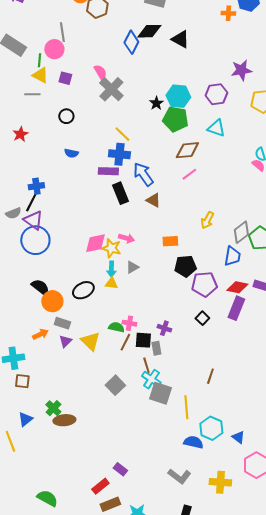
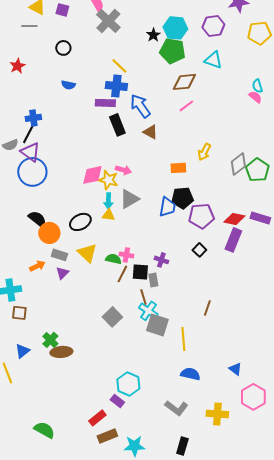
orange rectangle: (170, 241) -> (178, 168), moved
blue trapezoid: (232, 256) -> (167, 207), moved
gray triangle: (132, 267) -> (129, 199), size x1.5
yellow triangle: (90, 341) -> (87, 253), moved
cyan hexagon: (211, 428) -> (128, 384), moved

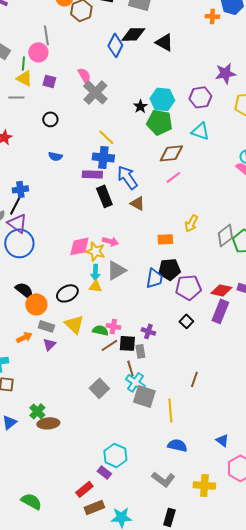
brown line: (122, 274) -> (109, 345), turned 30

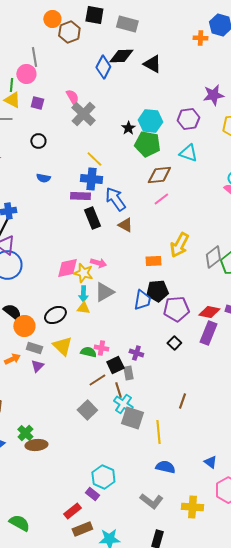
yellow arrow: (191, 223) -> (179, 245), size x1.4
black square: (127, 343) -> (115, 365), turned -30
brown line: (109, 345) -> (97, 380), moved

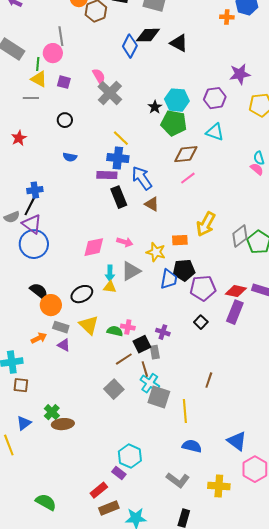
yellow star: (83, 273) -> (156, 252), moved
purple triangle: (37, 366) -> (64, 345), turned -48
blue triangle: (210, 462) -> (237, 441), size x1.5

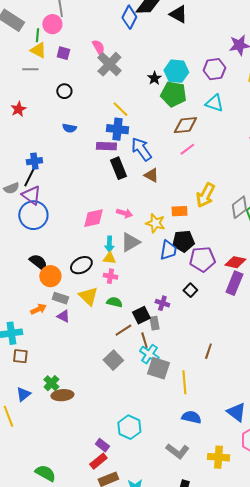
black square: (201, 322) -> (190, 290), moved
pink cross: (128, 327) -> (110, 276), moved
purple rectangle: (119, 473) -> (102, 445), moved

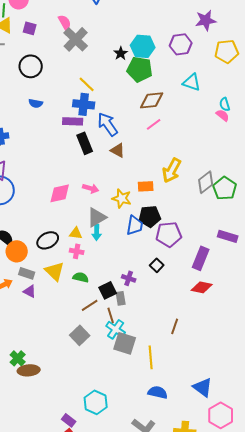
black circle: (64, 91) -> (31, 66), size x1.5
cyan triangle: (214, 103) -> (192, 82), moved
cyan arrow: (109, 244) -> (97, 232), moved
red diamond: (235, 262) -> (202, 287), moved

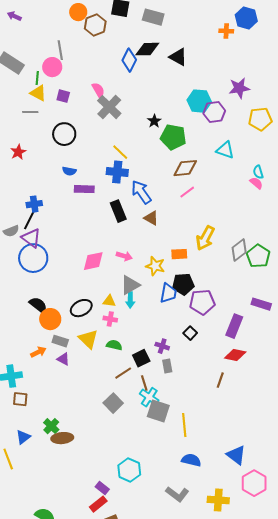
cyan hexagon: (143, 46) -> (199, 101), moved
purple rectangle: (73, 121) -> (84, 189), moved
gray rectangle: (121, 298) -> (167, 366), moved
brown line: (175, 326) -> (220, 380), moved

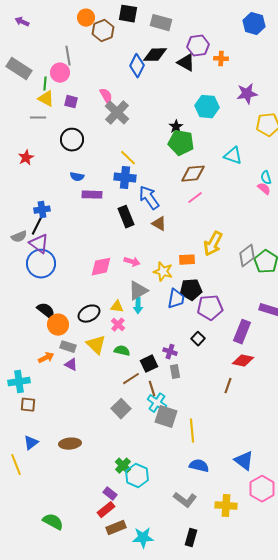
orange cross: (226, 31) -> (221, 59), moved
purple hexagon: (214, 112) -> (198, 46), moved
black star: (154, 121) -> (176, 127), moved
pink cross: (110, 319) -> (118, 325), turned 32
green cross: (51, 426) -> (123, 466), moved

